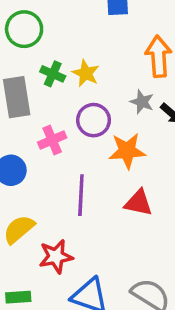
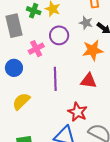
orange star: (127, 151) -> (93, 50), moved
red star: (56, 256) -> (78, 112), moved, turned -30

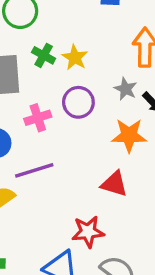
purple line: (55, 79) -> (34, 170), moved, turned 65
red star: (78, 112) -> (88, 232), turned 30

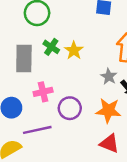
purple circle: (78, 102) -> (70, 108), moved
red triangle: (114, 184) -> (109, 144), moved

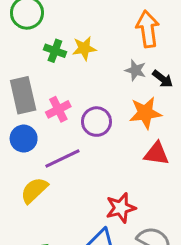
yellow star: (74, 50) -> (84, 48), turned -30
gray rectangle: (24, 58) -> (23, 95), moved

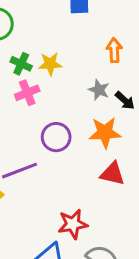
orange arrow: (148, 29) -> (114, 50), size x0.7
pink cross: (58, 109) -> (27, 93), moved

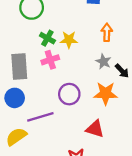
orange arrow: (114, 50) -> (107, 32), moved
red triangle: (113, 174) -> (95, 129), moved

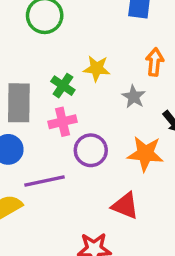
green cross: (47, 38) -> (63, 86), moved
pink cross: (50, 60) -> (62, 122), moved
gray star: (103, 62) -> (134, 97), moved

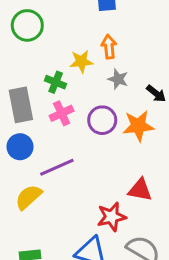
orange arrow: (155, 62) -> (109, 47), moved
purple circle: (91, 150) -> (102, 120), moved
red triangle: (125, 206) -> (140, 190), moved

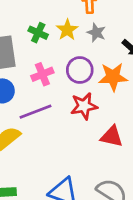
yellow star: (81, 62) -> (67, 30), moved, turned -30
pink cross: (62, 113) -> (42, 74), moved
red star: (112, 217) -> (84, 106), moved

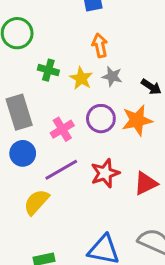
green cross: (38, 33) -> (48, 70), moved
red star: (84, 106) -> (105, 173), moved
red triangle: (112, 136) -> (146, 183), turned -30

